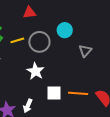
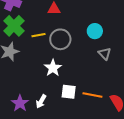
cyan circle: (65, 30) -> (95, 31), moved
gray triangle: (85, 51) -> (105, 54), turned -32

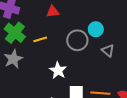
gray circle: (60, 39) -> (77, 40), moved

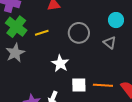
cyan circle: (96, 29) -> (116, 20), moved

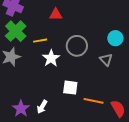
white star: (60, 63) -> (51, 58), moved
white square: (79, 85) -> (70, 88), moved

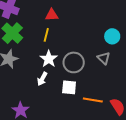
yellow line: (40, 41) -> (46, 35), moved, turned -64
gray circle: (77, 46) -> (74, 62), moved
white arrow: (42, 107) -> (42, 79), moved

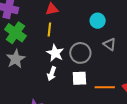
cyan circle: (112, 36) -> (98, 21), moved

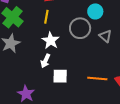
gray circle: (80, 53) -> (80, 28), moved
white square: (79, 78) -> (60, 76), moved

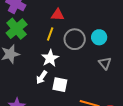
gray circle: (80, 28) -> (75, 39), moved
white square: (60, 76) -> (60, 85), moved

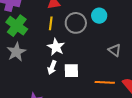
gray triangle: (105, 63) -> (115, 50), moved

